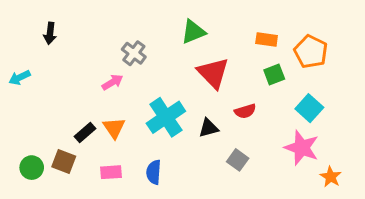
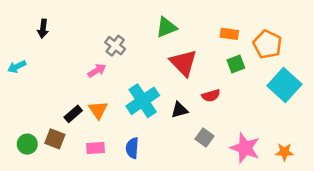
cyan square: (309, 108) -> (284, 85), moved, size x1.4
pink star: (302, 148) -> (245, 148), moved
orange star: (331, 177) -> (284, 152), turned -30

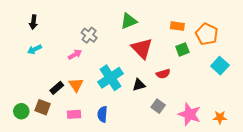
cyan arrow: (17, 67) -> (34, 49), moved
cyan square: (284, 85) -> (220, 66), size x0.7

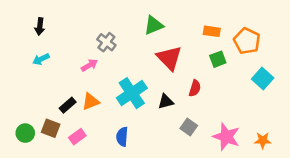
red semicircle: (163, 74) -> (195, 88), turned -56
orange triangle: (76, 85) -> (91, 102), turned 42
pink rectangle: (74, 114) -> (77, 137), moved, turned -32

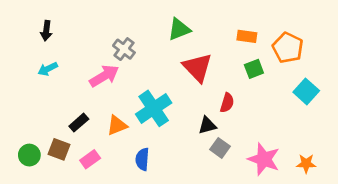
pink arrow: (89, 65) -> (104, 76), size x1.5
orange triangle: (91, 102) -> (117, 125), moved
black triangle: (166, 102) -> (207, 125), moved

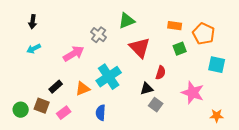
gray cross: (124, 49) -> (99, 35), moved
cyan square: (306, 91) -> (217, 65), turned -30
pink star: (264, 159) -> (193, 93), moved

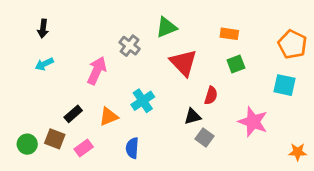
orange pentagon: (204, 34) -> (292, 44), moved
pink arrow: (74, 54) -> (97, 71), turned -35
cyan cross: (109, 77) -> (143, 101), size x0.7
orange star: (217, 116) -> (298, 152), moved

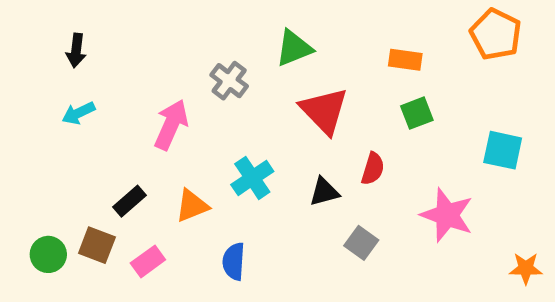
orange pentagon: (292, 44) -> (496, 34), moved
black triangle: (193, 117) -> (324, 192), moved

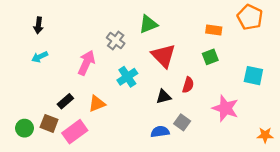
orange rectangle: (405, 60) -> (214, 30), moved
cyan cross: (252, 178) -> (127, 77), moved
pink rectangle: (148, 261) -> (75, 132), size x1.5
blue semicircle: (234, 261) -> (160, 132), moved, turned 78

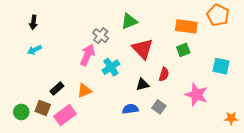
orange rectangle: (214, 30) -> (186, 26), size x1.5
pink arrow: (86, 63) -> (87, 55), moved
blue semicircle: (160, 132) -> (130, 109), moved

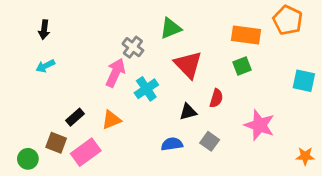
cyan square: (221, 66) -> (304, 81), moved
green circle: (21, 112) -> (28, 159), moved

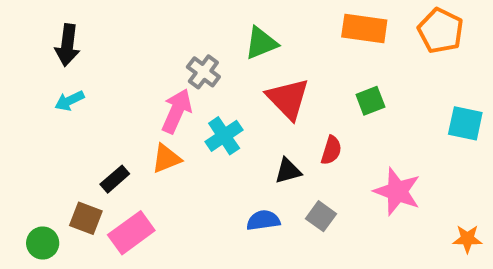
black arrow: (44, 30) -> (67, 45), size x1.4
orange rectangle: (246, 35) -> (364, 29), moved
orange triangle: (111, 120) -> (166, 158), moved

